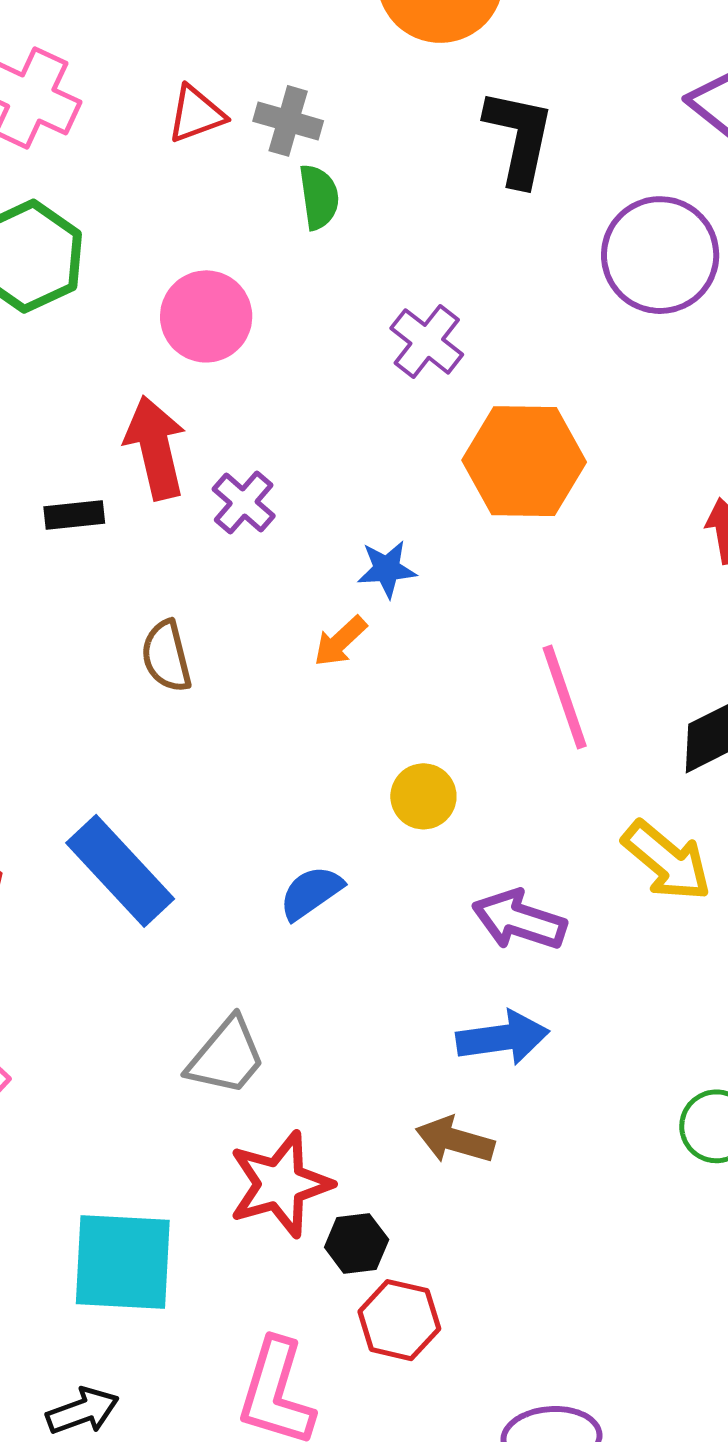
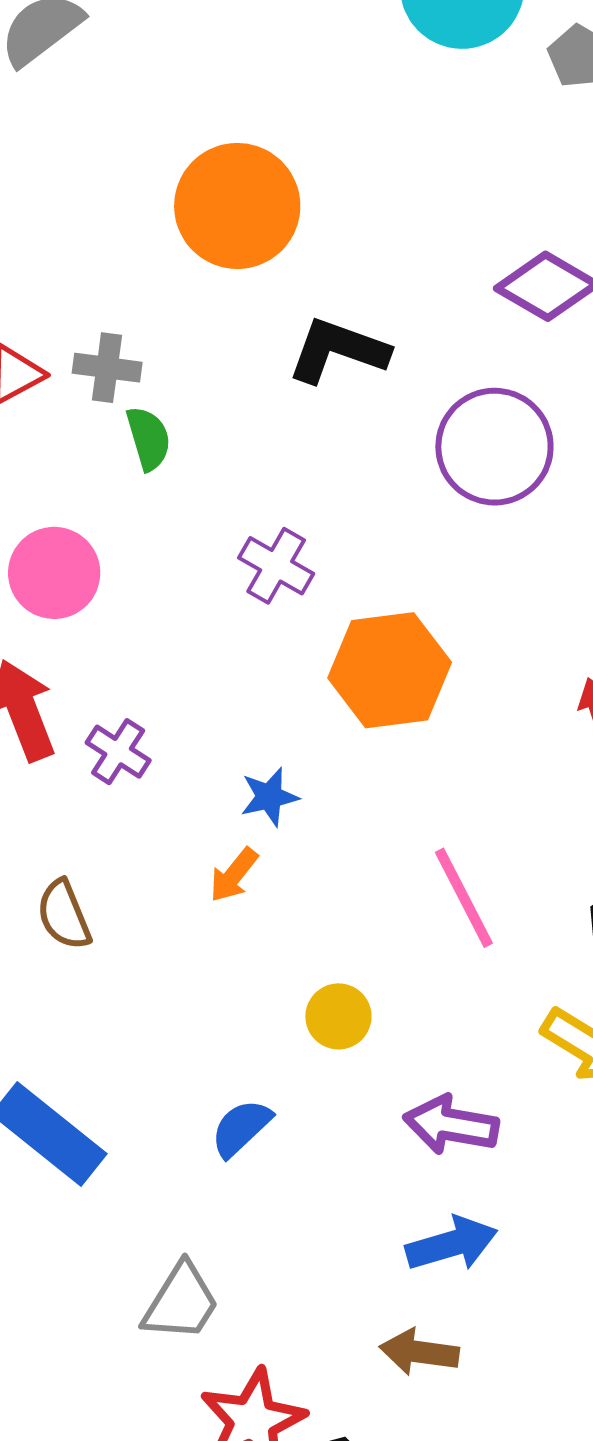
black L-shape: (519, 137) -> (338, 350), turned -74

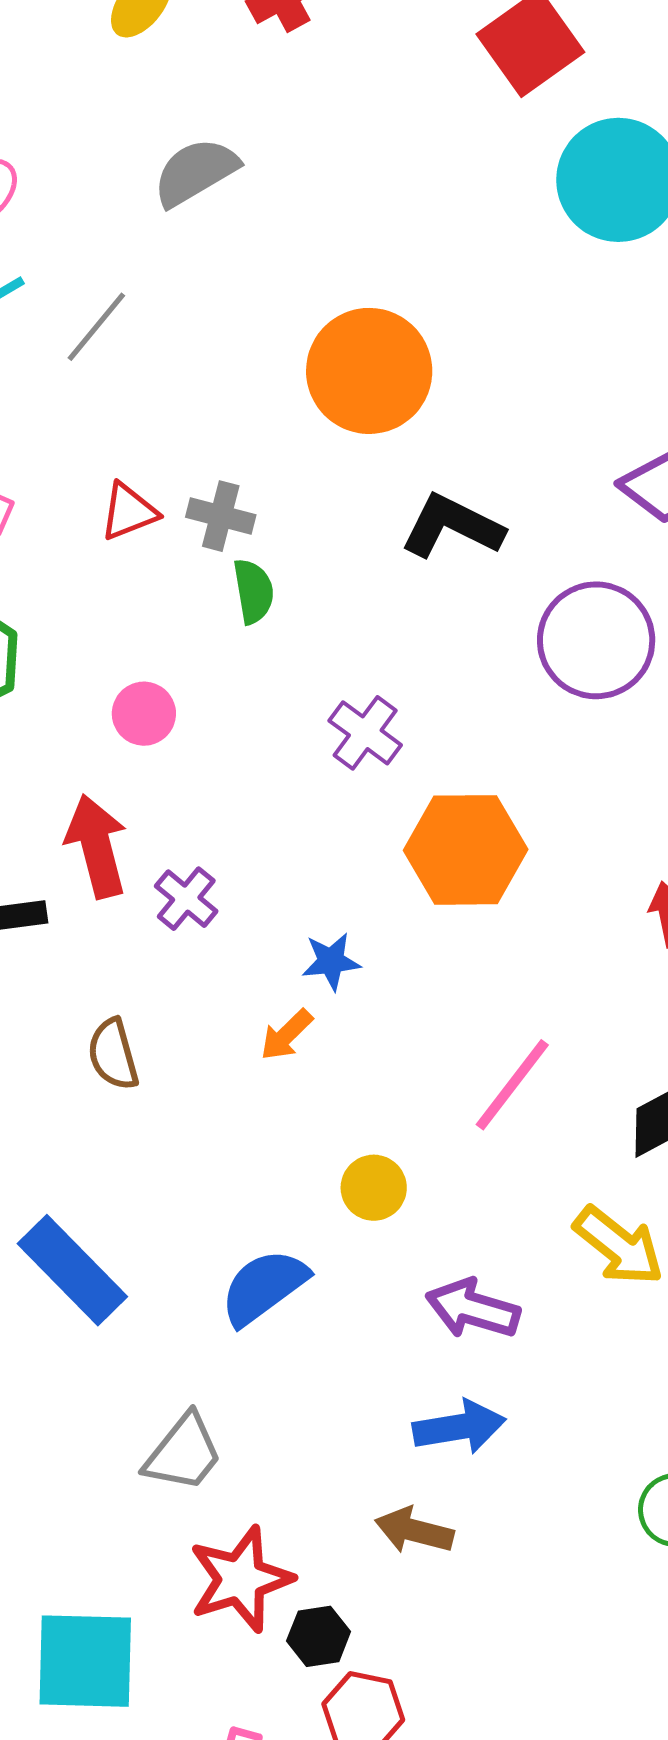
pink circle: (54, 573) -> (144, 714), size x0.7
pink line: (464, 898) -> (512, 1085), turned 58
blue semicircle: (241, 1128) -> (264, 1287), size x1.4

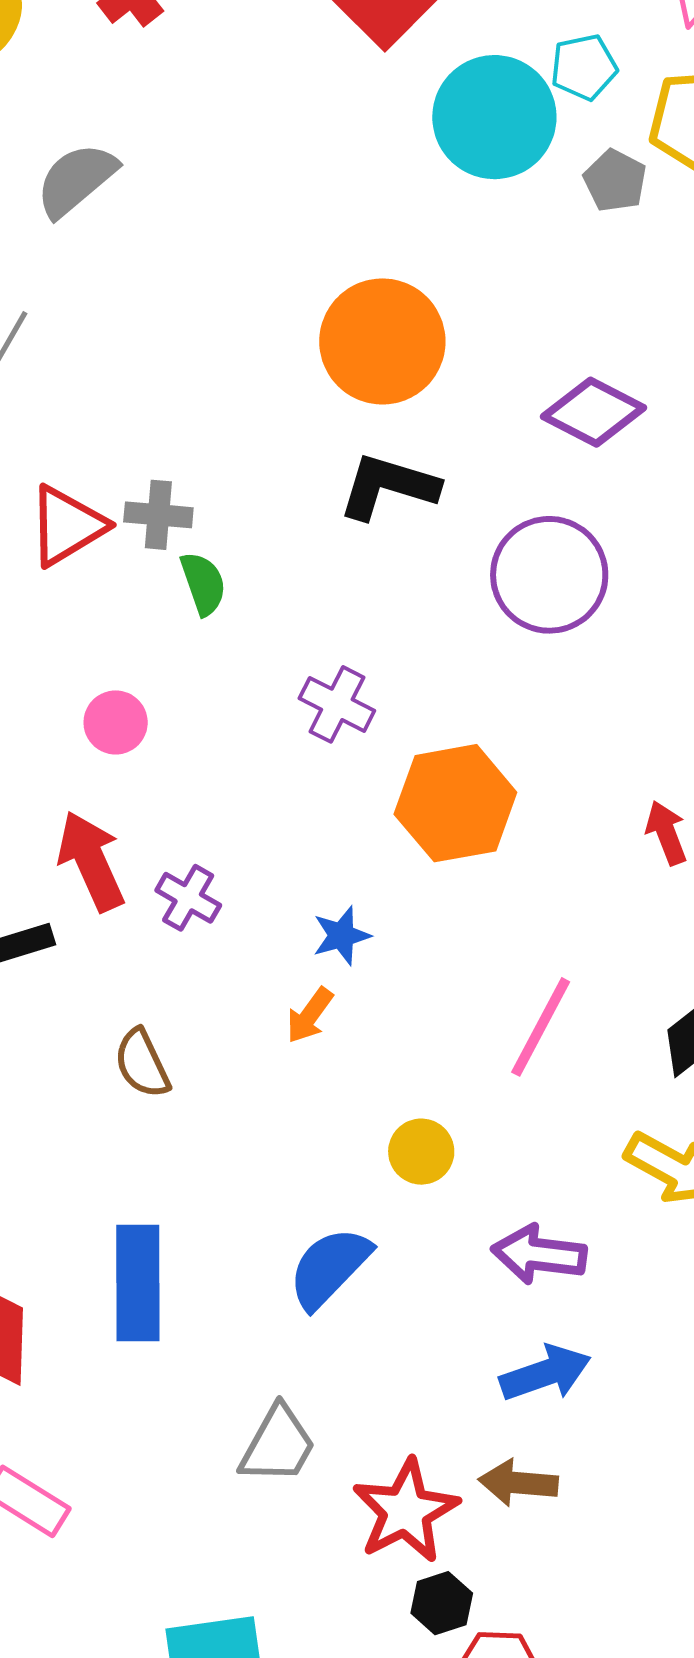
orange circle: (369, 371) -> (382, 341), moved
red triangle: (129, 512) -> (67, 526), size x1.4
blue rectangle: (72, 1270) -> (138, 1283), turned 54
red star: (241, 1579) -> (406, 1511), moved

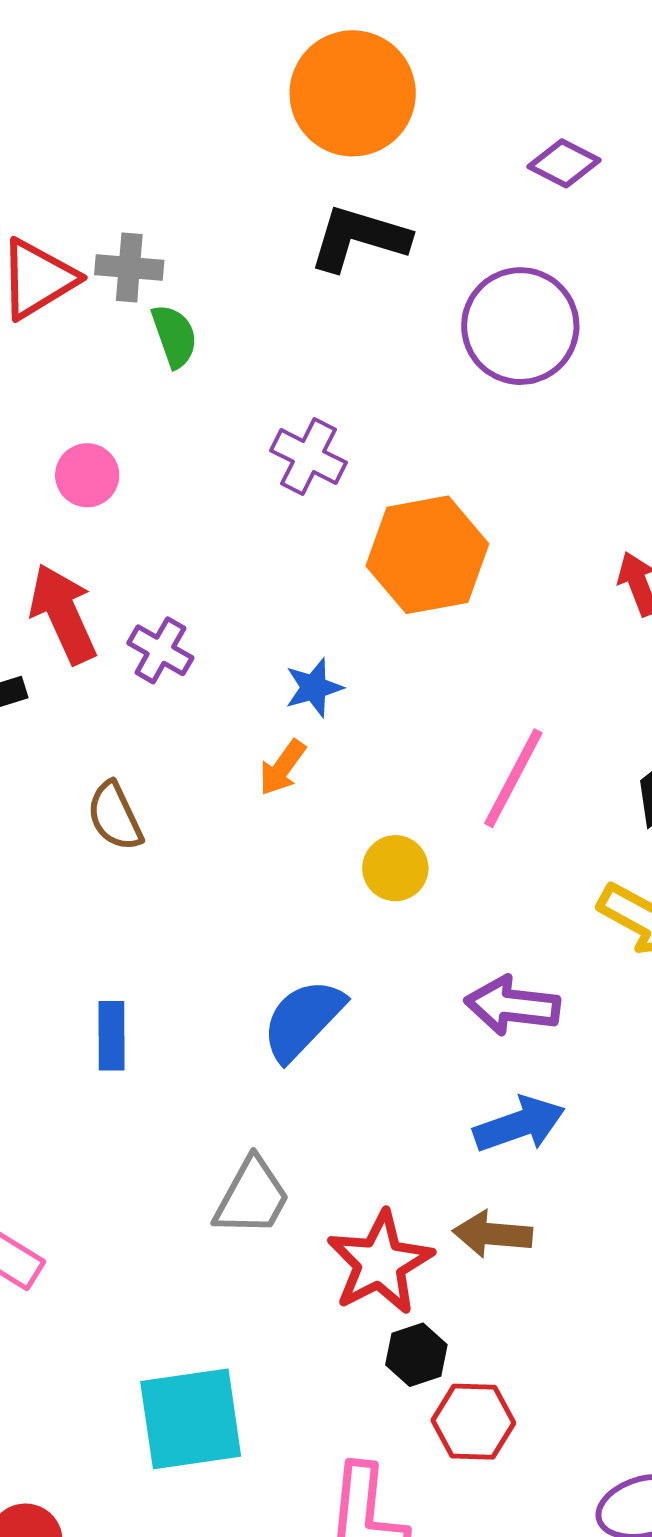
purple diamond: (594, 412) -> (564, 163), size x0.7
yellow circle: (421, 1152) -> (395, 868), moved
blue rectangle: (138, 1283) -> (112, 1036), size x0.6

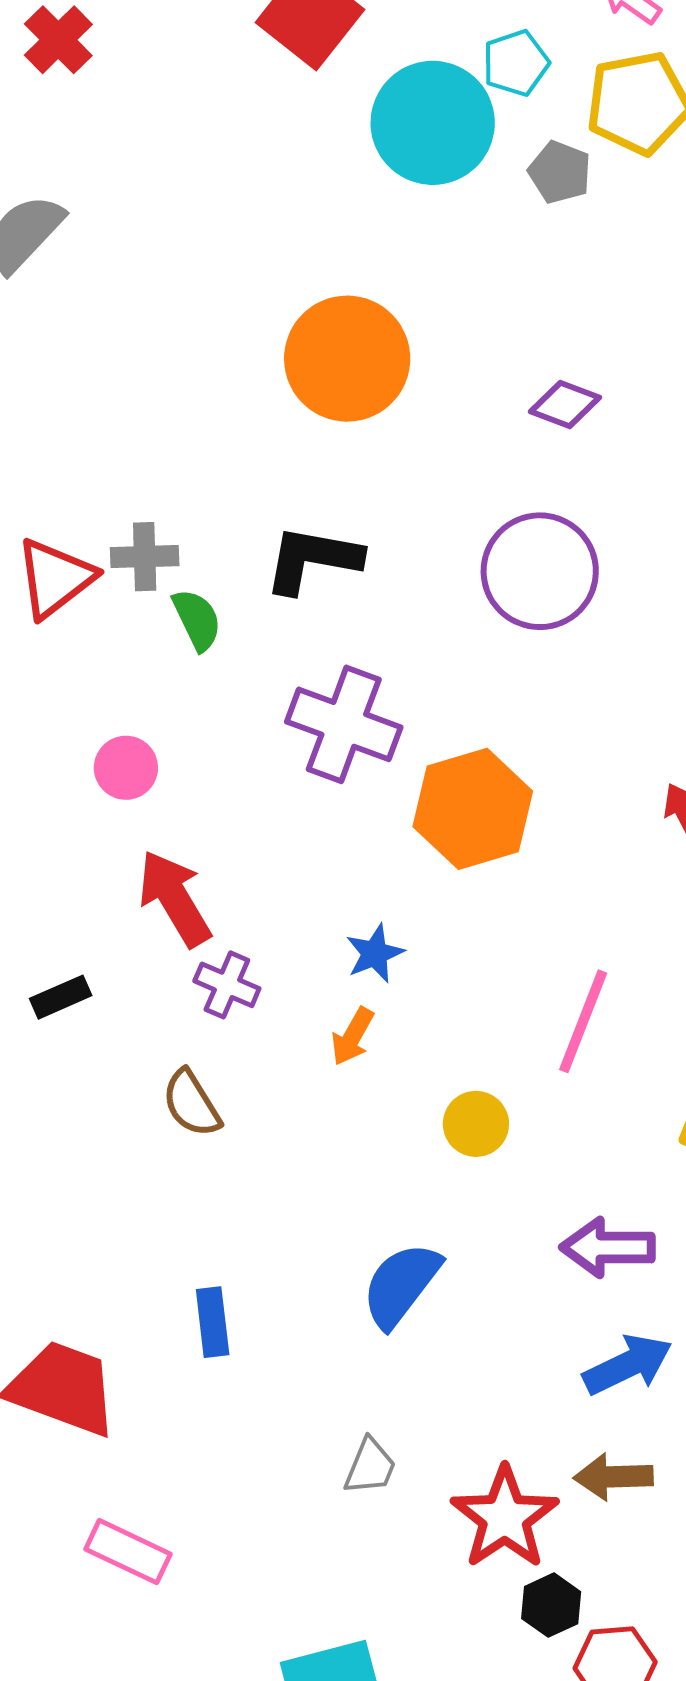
black L-shape: (359, 238) -> (312, 559), moved
purple cross: (308, 456) -> (344, 724), size x1.5
red arrow: (63, 614) -> (175, 898), moved
purple cross: (160, 650) -> (227, 985), moved
gray trapezoid: (252, 1197) -> (370, 1467), size x0.7

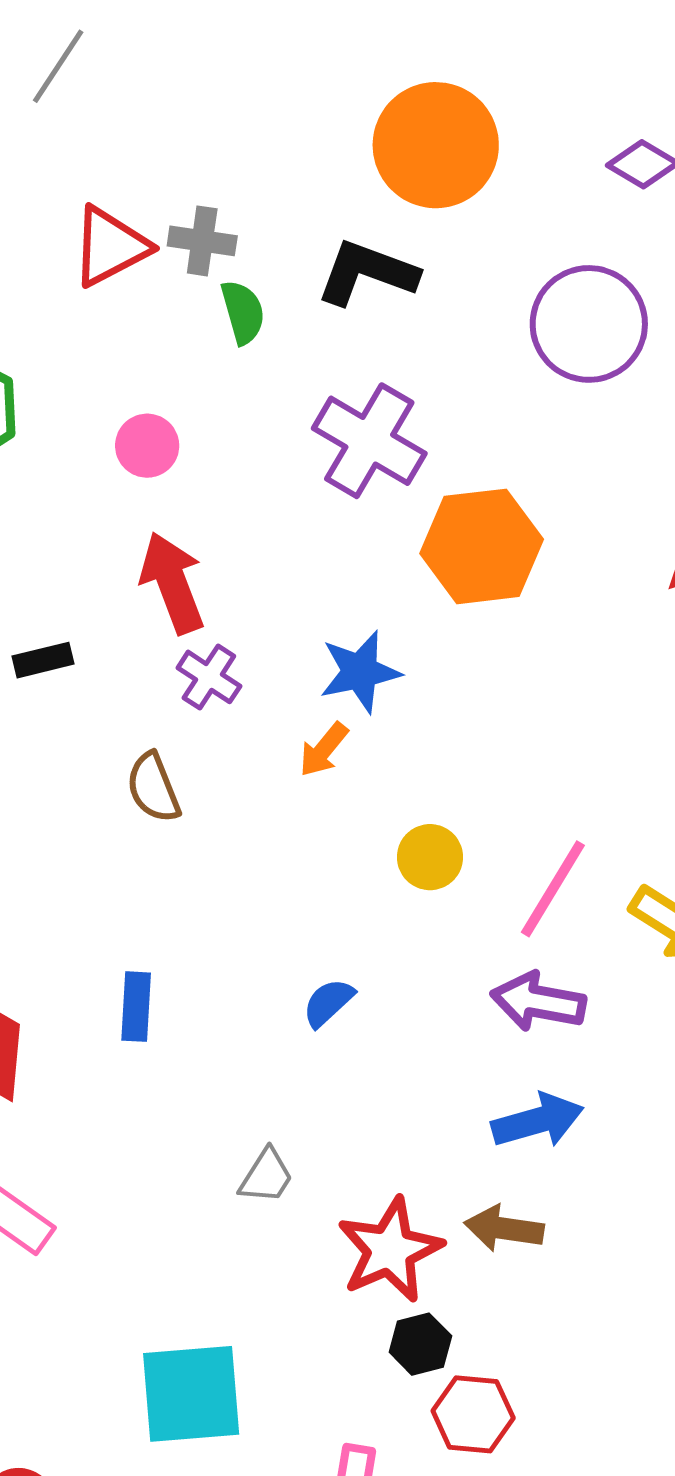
orange circle: (347, 359) -> (436, 145), moved
blue star: (375, 953) -> (360, 672), size x1.4
pink line: (583, 1021) -> (553, 889), moved
blue semicircle: (401, 1285) -> (328, 1003), size x0.6

